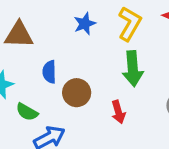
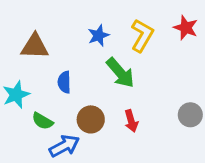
green arrow: (133, 69) -> (120, 73), moved, turned -36
brown circle: (77, 93) -> (91, 119), moved

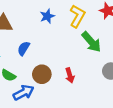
green arrow: (120, 73) -> (91, 42), moved
blue semicircle: (64, 82) -> (24, 48), turned 32

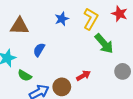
brown circle: (42, 74) -> (62, 87), moved
red arrow: (70, 75) -> (83, 76), turned -104

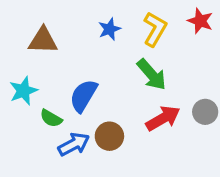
green arrow: (104, 44) -> (152, 75), moved
blue semicircle: (39, 50) -> (83, 96), moved, size x1.5
red arrow: (83, 76) -> (163, 118), moved, size x1.5

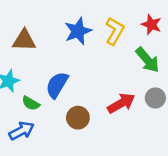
blue star: (109, 29) -> (78, 31), size x1.5
green arrow: (152, 75) -> (147, 60), moved
blue arrow: (74, 144) -> (22, 131), moved

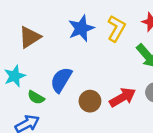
brown triangle: (24, 40) -> (30, 37), turned -35
brown circle: (78, 118) -> (90, 101), moved

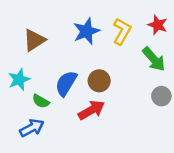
red arrow: (123, 97) -> (92, 110), moved
brown circle: (90, 101) -> (99, 81), moved

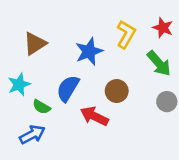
blue star: (86, 31) -> (89, 51), moved
brown circle: (99, 81) -> (117, 91), moved
red arrow: (92, 110) -> (94, 116), turned -124

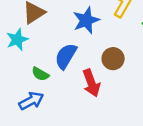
cyan star: (19, 84) -> (17, 39), moved
red arrow: (94, 116) -> (91, 83), turned -136

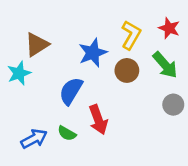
brown circle: (113, 59) -> (127, 70), moved
green semicircle: (40, 74) -> (67, 133), moved

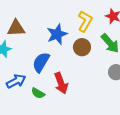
brown triangle: (37, 45) -> (16, 28), turned 30
blue arrow: (34, 139) -> (16, 81), moved

